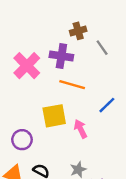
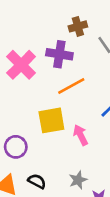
orange line: (72, 85) -> (71, 86), turned -45

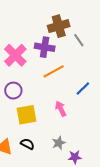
brown cross: (78, 26) -> (59, 26), size x1.5
yellow square: (51, 120) -> (26, 115), moved
purple circle: (16, 147) -> (13, 91), moved

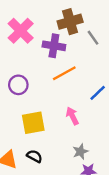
pink cross: (15, 55) -> (21, 31), moved
purple circle: (13, 91) -> (18, 85), moved
gray star: (59, 143) -> (80, 152), moved

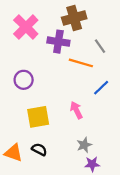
gray line: (93, 38) -> (100, 46), moved
orange line: (64, 73) -> (81, 63), moved, turned 45

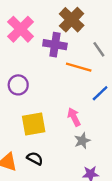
brown cross: (74, 18) -> (72, 20), turned -30
gray star: (84, 145) -> (82, 141), moved

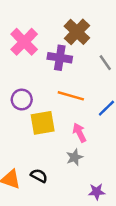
orange line: (79, 67) -> (71, 96), moved
yellow square: (34, 124) -> (43, 123), moved
gray star: (82, 141) -> (75, 157), moved

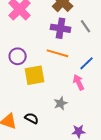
purple cross: (60, 58) -> (61, 28), moved
pink arrow: (79, 133) -> (79, 82), moved

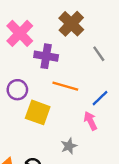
purple cross: (61, 28) -> (46, 56), moved
yellow square: (35, 75) -> (38, 112), turned 30

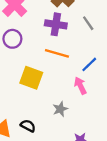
purple cross: (46, 56) -> (56, 24), moved
purple circle: (17, 90) -> (12, 39), moved

